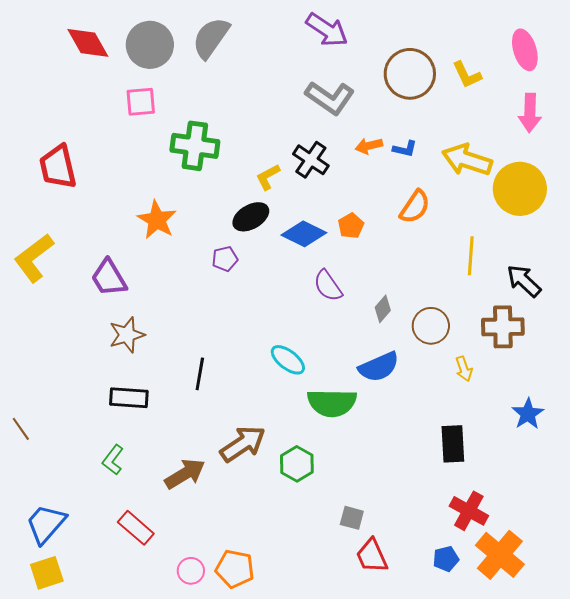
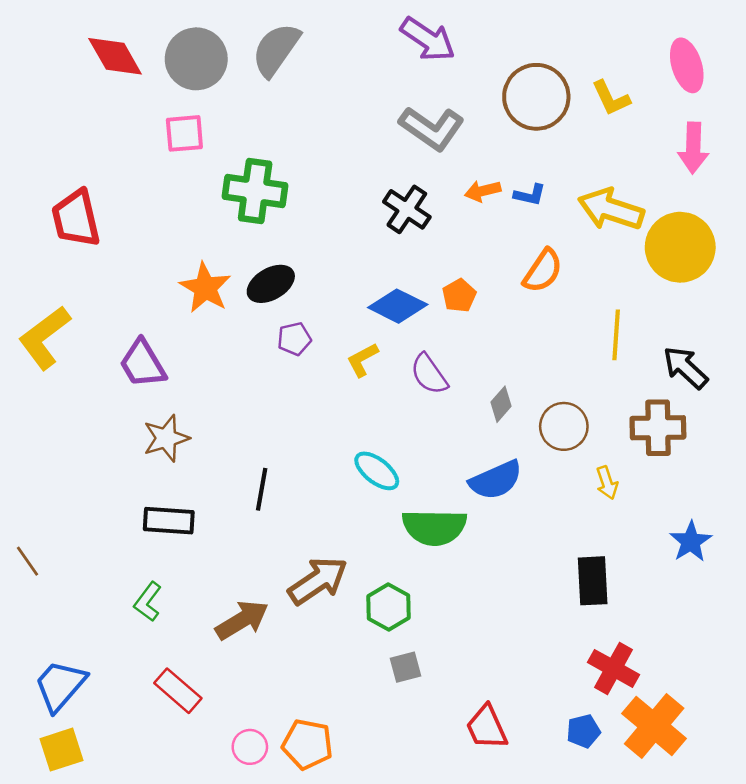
yellow L-shape: (268, 177) -> (362, 360), moved
black ellipse: (251, 217) -> (271, 284), moved
gray square: (352, 518) -> (406, 667), moved, turned -30

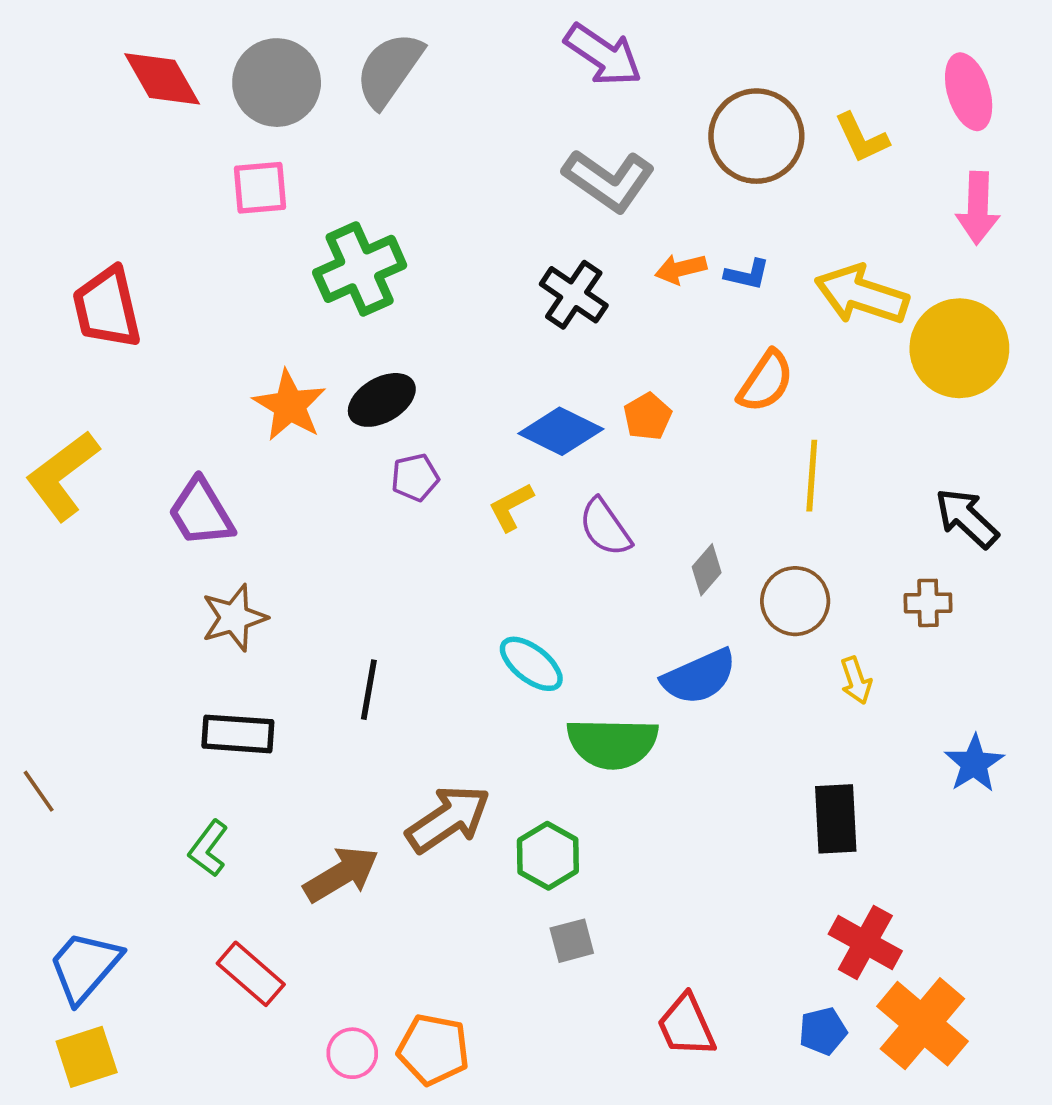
green cross: (255, 191) -> (360, 269), turned -32
yellow line: (616, 335) -> (812, 476), moved
brown cross: (658, 428) -> (928, 603), size x0.6

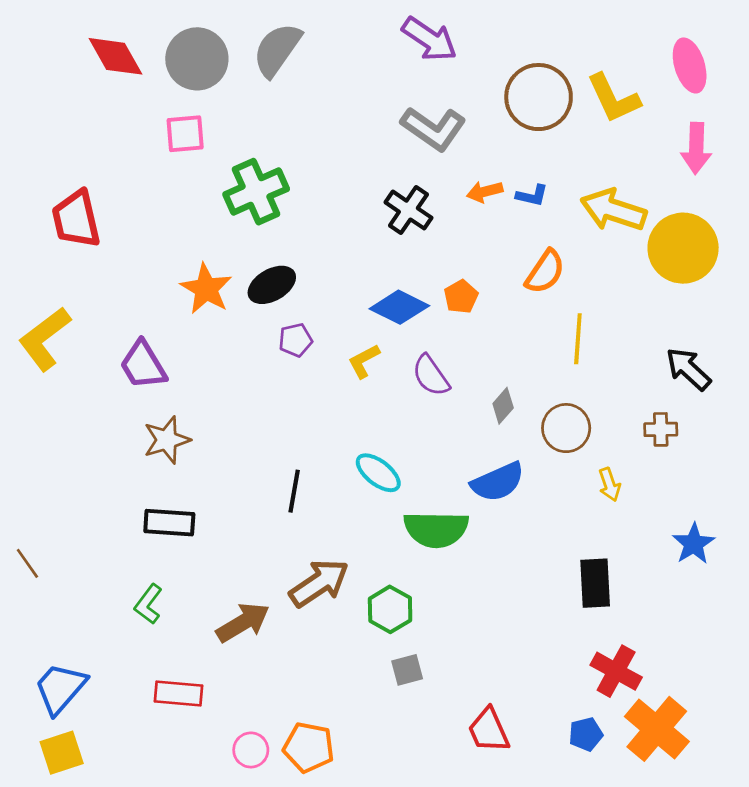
yellow L-shape: (862, 138) -> (613, 98), size x1.4
black line: (369, 690) -> (294, 491), moved
red rectangle: (251, 974) -> (179, 693), turned -36

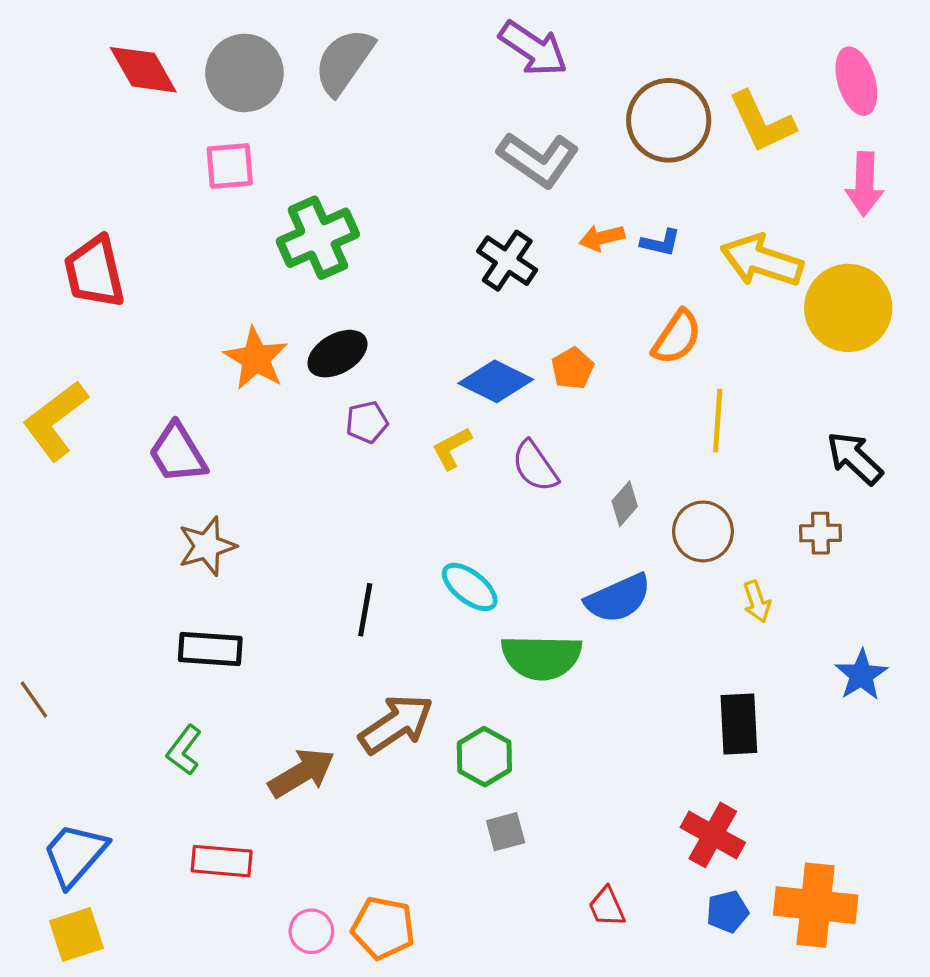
red cross: (616, 671) -> (713, 835), moved
orange cross: (657, 729) -> (816, 905), turned -34
red trapezoid: (489, 730) -> (607, 907), size x0.7

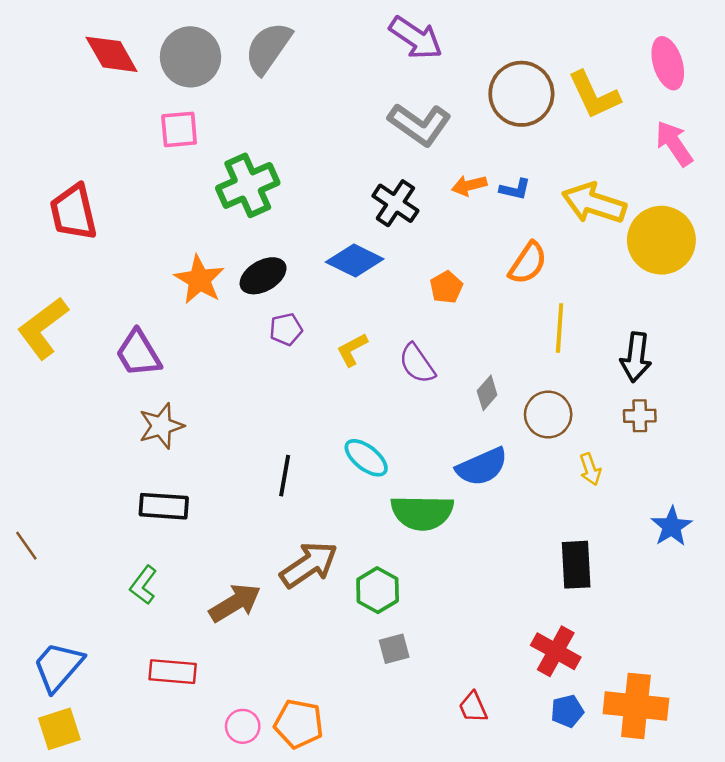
pink arrow: (865, 184) -> (674, 143), turned 144
blue diamond: (496, 381) -> (355, 261), moved
black arrow: (855, 458) -> (636, 357), moved, turned -126

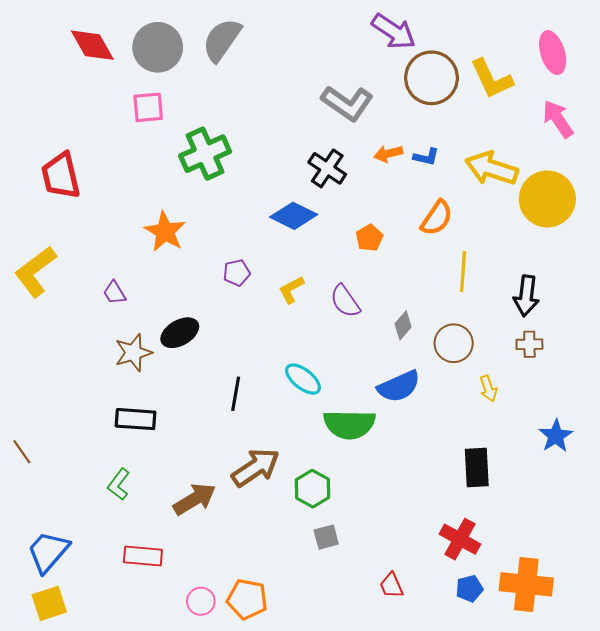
purple arrow: (416, 38) -> (394, 31), moved
black ellipse: (263, 276) -> (180, 333), moved
purple trapezoid: (138, 353) -> (114, 293), size x0.6

